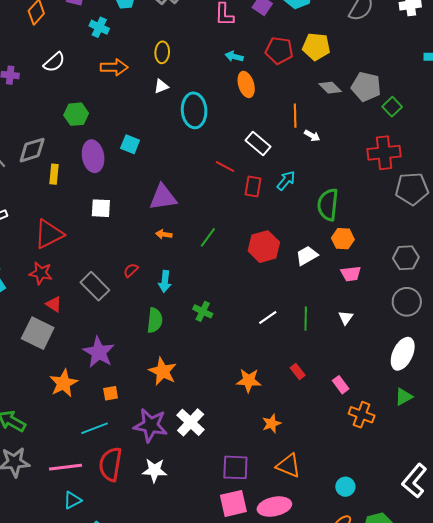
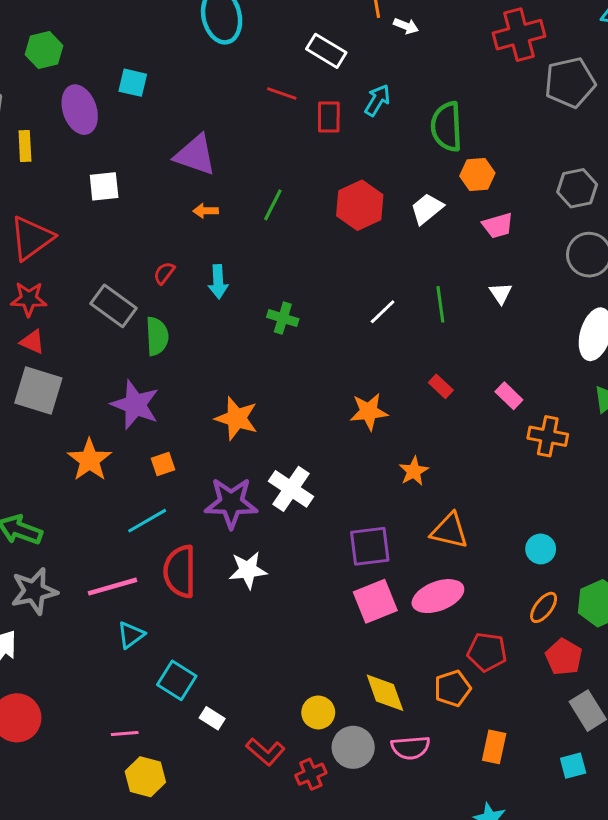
purple triangle: (163, 197) -> (195, 155), turned 36
red triangle: (54, 304) -> (32, 342), moved
green semicircle: (155, 320) -> (157, 336), moved

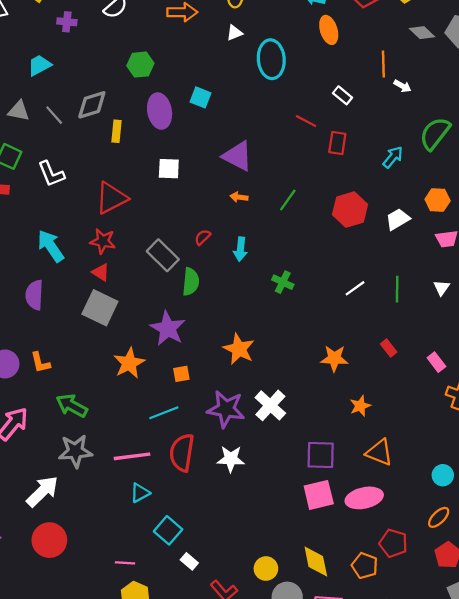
white rectangle: (326, 51) -> (343, 95), size x0.7
cyan arrow: (377, 100) -> (393, 157), moved
green semicircle: (447, 127) -> (435, 134), moved, turned 32
orange pentagon: (452, 688) -> (365, 566), turned 30

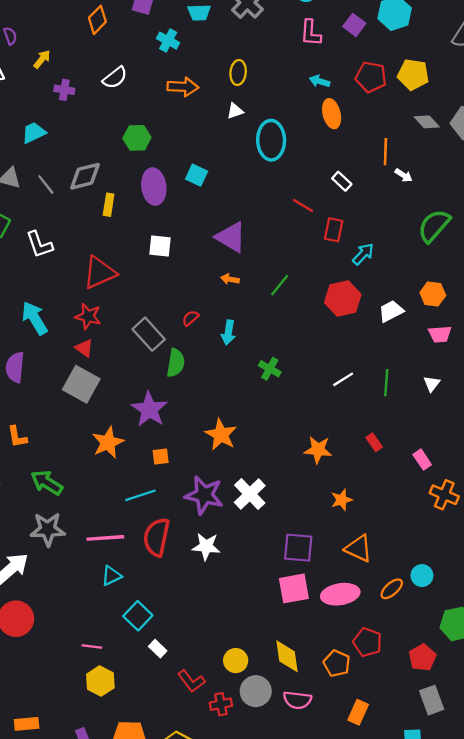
cyan arrow: (393, 157) -> (363, 254), moved
orange ellipse: (439, 517) -> (392, 589), moved

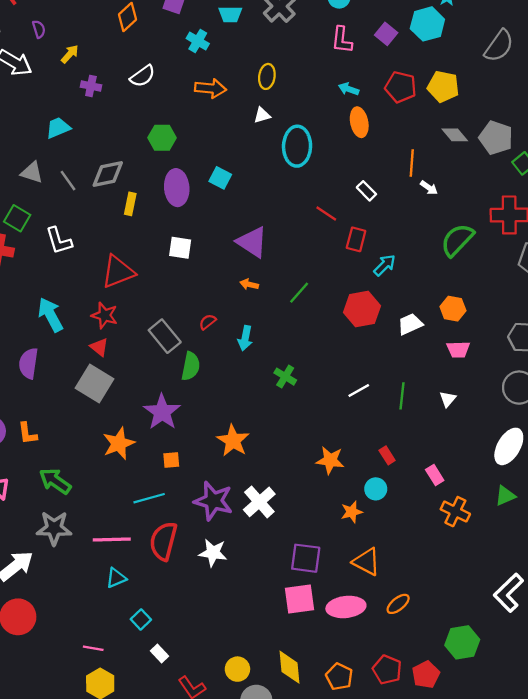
cyan circle: (422, 576) -> (376, 489), moved
cyan square: (138, 616) -> (141, 619), size x0.7
red pentagon: (367, 642) -> (387, 670), moved

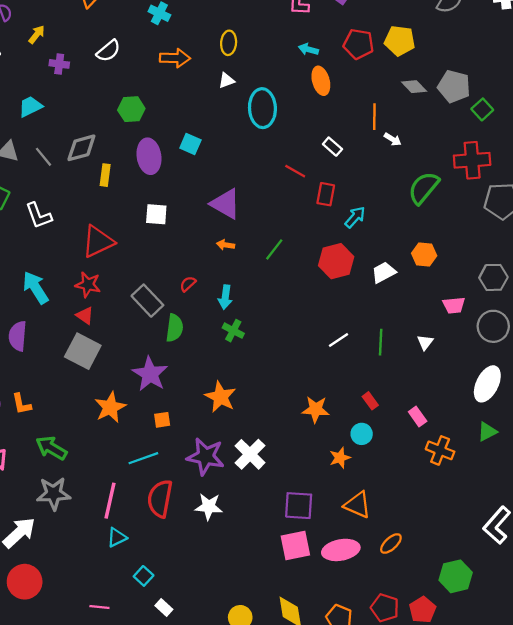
pink trapezoid: (458, 349) -> (454, 305), moved
green cross: (285, 377) -> (233, 331), moved
pink line: (112, 539) -> (110, 501), turned -72

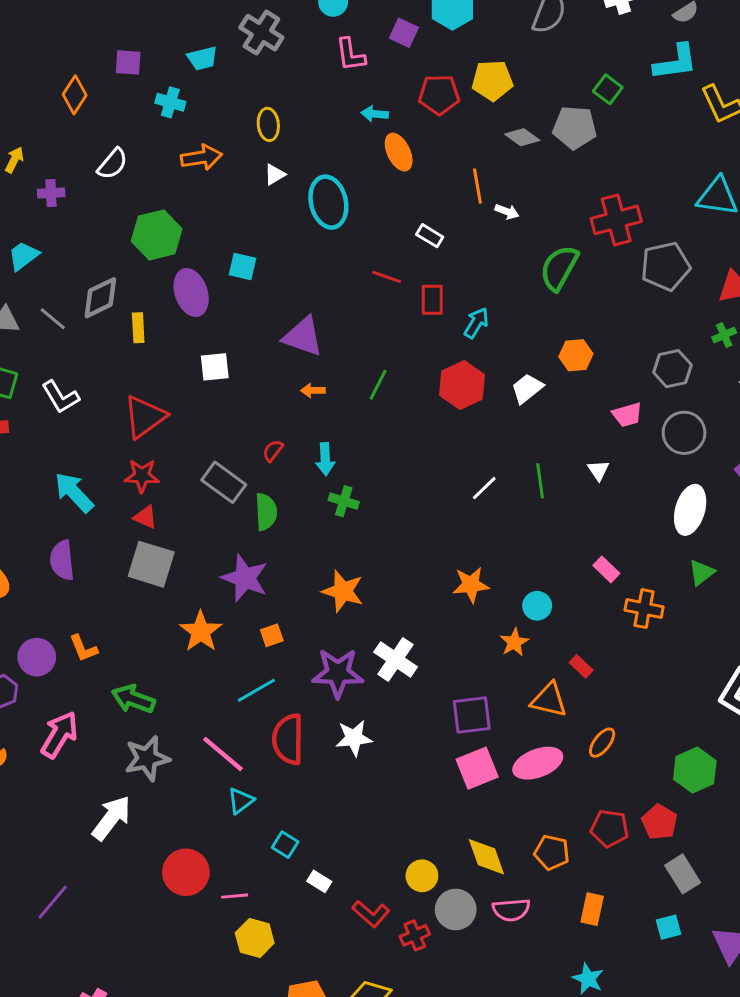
green hexagon: (131, 109) -> (157, 235), size x1.4
green square: (482, 109) -> (608, 89), moved
red rectangle: (370, 401) -> (581, 666), moved
pink line: (110, 501) -> (223, 754), turned -52
red circle: (25, 582) -> (186, 872), moved

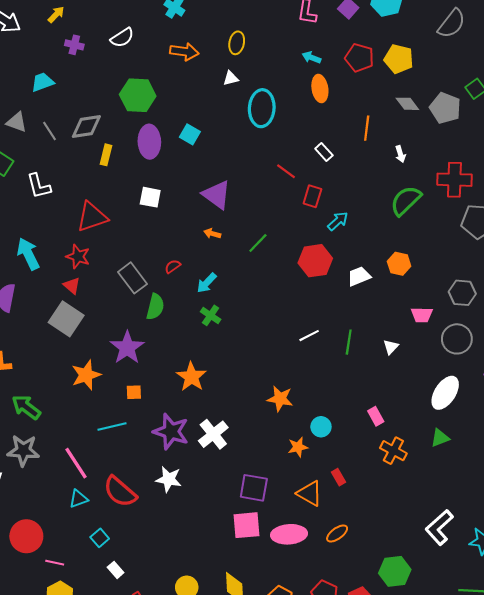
white arrow: (507, 212) -> (400, 154), moved, turned 35
cyan arrow: (325, 459) -> (207, 283), turned 30
red semicircle: (288, 739) -> (120, 492), moved, turned -66

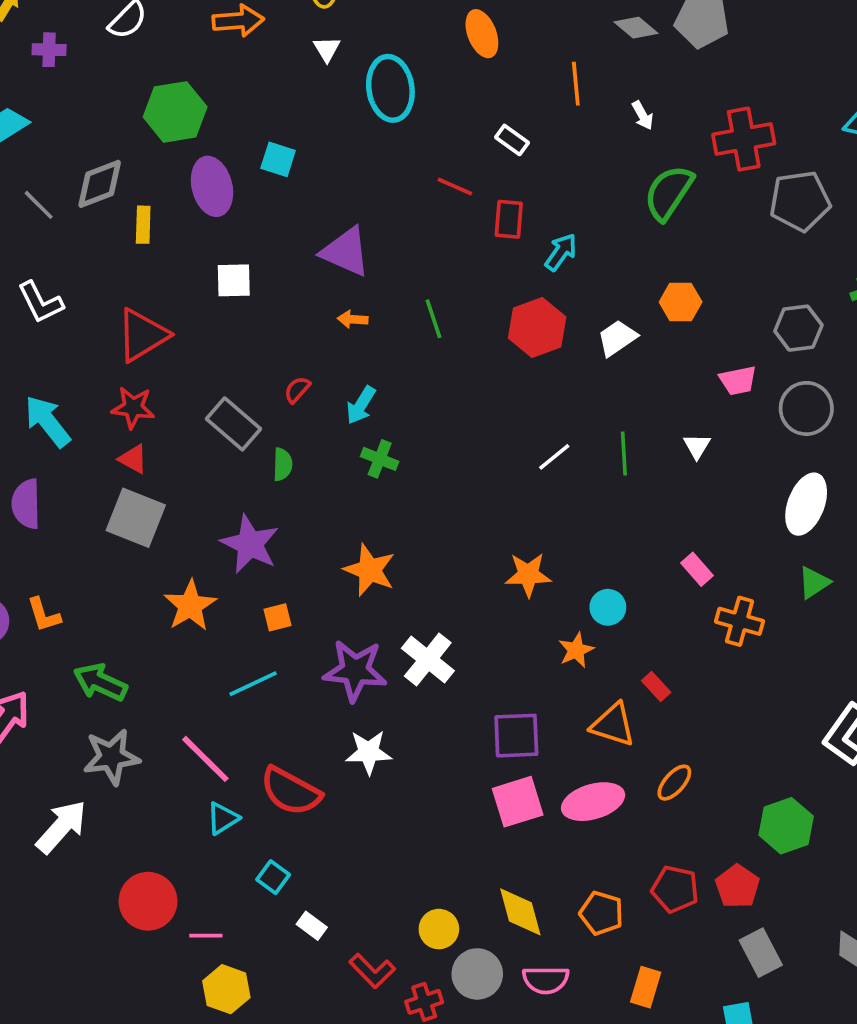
white triangle: (231, 78) -> (327, 49), turned -35
green line: (258, 243) -> (433, 319), turned -50
green semicircle: (155, 307) -> (283, 464), size x0.7

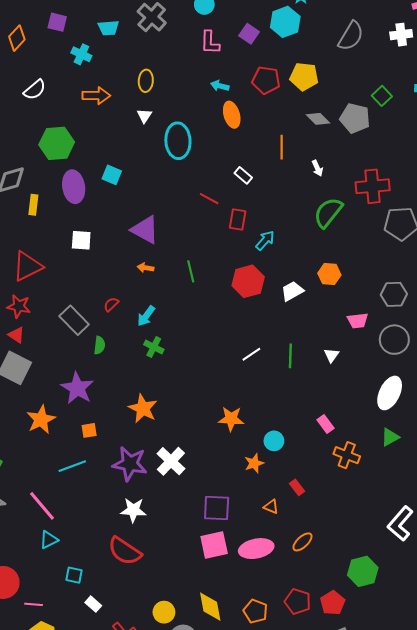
orange triangle: (613, 725) -> (271, 507), size x0.6
red semicircle: (291, 791) -> (125, 551), moved
cyan square: (273, 877) -> (74, 575), turned -30

